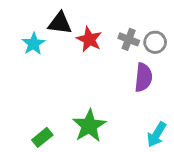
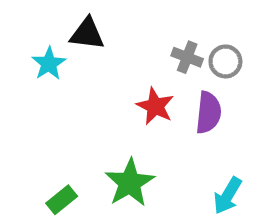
red star: (89, 39) -> (155, 106), moved

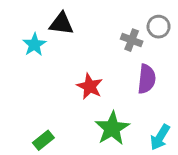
gray circle: (225, 61) -> (159, 27), moved
red star: (155, 106) -> (90, 86), moved
green star: (130, 183) -> (112, 128), moved

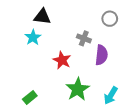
gray cross: (132, 40) -> (84, 38), moved
cyan star: (34, 45) -> (33, 37), moved

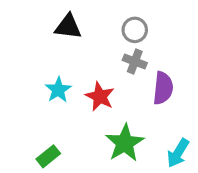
gray circle: (110, 19) -> (135, 30), moved
cyan star: (33, 37) -> (58, 90), moved

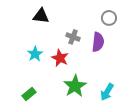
gray circle: (135, 30) -> (109, 18), moved
gray cross: (135, 61) -> (73, 37), moved
purple semicircle: (163, 88) -> (98, 42), moved

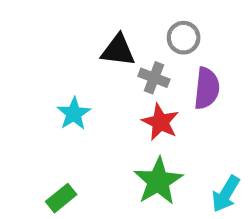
black triangle: (41, 16) -> (118, 50), moved
gray circle: (109, 18) -> (184, 38), moved
red star: (60, 58) -> (160, 122), moved

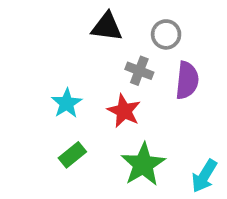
black triangle: (118, 50) -> (107, 27), moved
red star: (160, 122) -> (124, 111), moved
green rectangle: (61, 198) -> (72, 155), moved

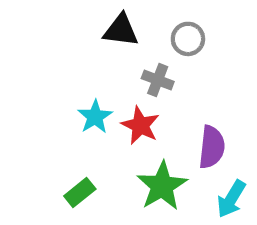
purple semicircle: (187, 80) -> (212, 147), moved
cyan star: (67, 103) -> (95, 117), moved
green rectangle: (72, 155) -> (80, 192), moved

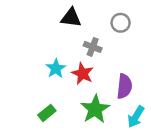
gray circle: (188, 39) -> (121, 23), moved

